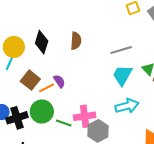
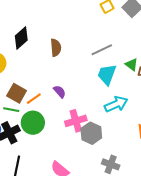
black diamond: (42, 42) -> (21, 38), moved, turned 40
purple semicircle: (59, 81) -> (60, 92), moved
green line: (64, 123) -> (11, 110), moved

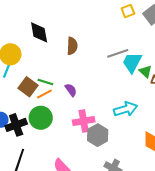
black diamond: (21, 38) -> (39, 32), turned -65
cyan trapezoid: (107, 75) -> (132, 62), moved
green line: (11, 110) -> (45, 82), moved

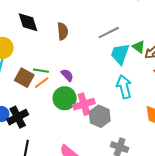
cyan trapezoid: (132, 62) -> (120, 54), moved
cyan arrow: (126, 109) -> (124, 87), turned -80
green circle: (41, 118) -> (65, 98), moved

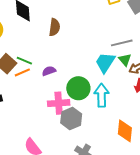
gray line: (109, 33) -> (122, 43), moved
purple semicircle: (67, 75) -> (49, 71), turned -80
green circle: (65, 98) -> (78, 88), moved

